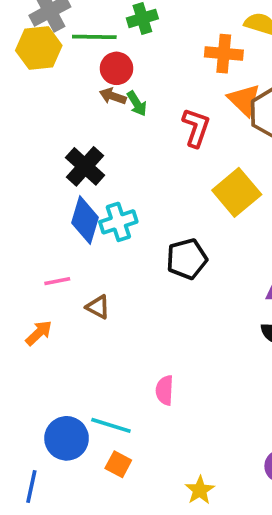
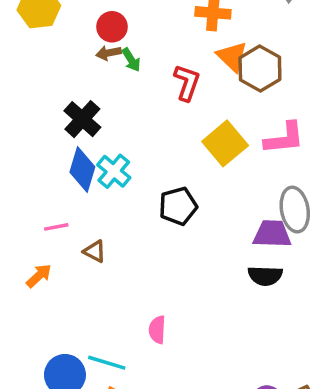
brown arrow: (113, 96) -> (108, 53), turned -30
cyan cross: (118, 222) -> (114, 171), turned -32

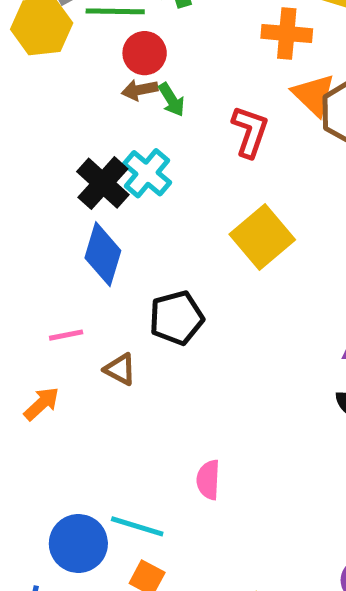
yellow square: (225, 143) -> (262, 237), moved
cyan cross: (114, 171) -> (147, 173), moved
black pentagon: (178, 206) -> (176, 318), moved

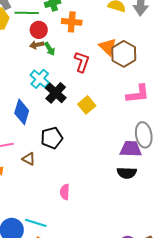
orange cross: (287, 34) -> (72, 22), moved
black cross: (103, 183) -> (56, 93), moved
yellow square: (262, 237) -> (87, 105), size x0.7
pink semicircle: (208, 480) -> (65, 192), moved

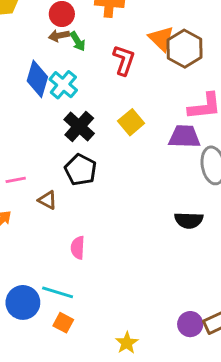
black cross: (56, 93) -> (79, 126), moved
blue diamond: (22, 112) -> (37, 79), moved
black pentagon: (52, 138) -> (81, 170), turned -30
purple trapezoid: (131, 149) -> (184, 137), moved
pink semicircle: (65, 192) -> (78, 248), moved

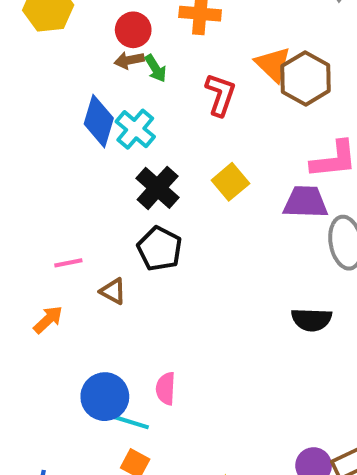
pink semicircle: (78, 248) -> (166, 389), moved
blue circle: (23, 302) -> (105, 397), moved

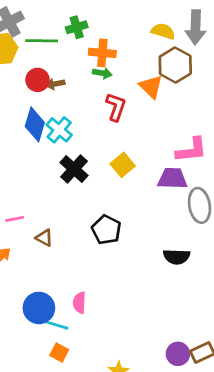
red circle: (133, 30) -> (38, 80), moved
green arrow: (155, 68) -> (102, 73), moved, turned -48
brown hexagon: (305, 78) -> (175, 65), moved
black pentagon: (160, 249) -> (106, 230), moved

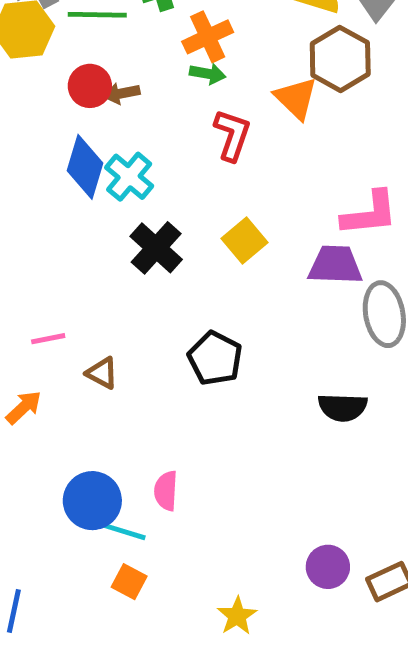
orange cross: (102, 53) -> (208, 37), turned -30
purple circle: (178, 354) -> (328, 567), moved

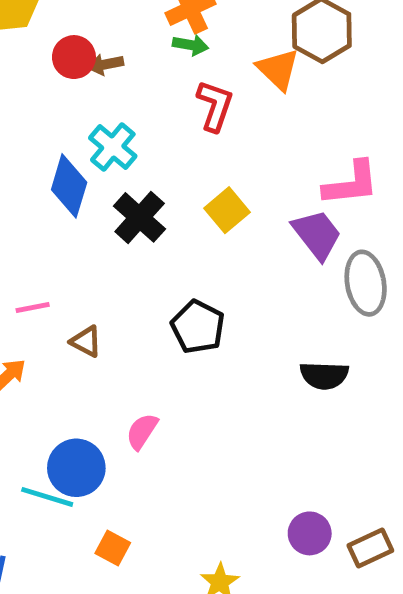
blue diamond: (85, 167) -> (69, 186), moved
purple trapezoid: (335, 265) -> (317, 234), turned 50
pink semicircle: (166, 491) -> (142, 431), moved, turned 30
cyan line: (119, 530) -> (47, 497), moved

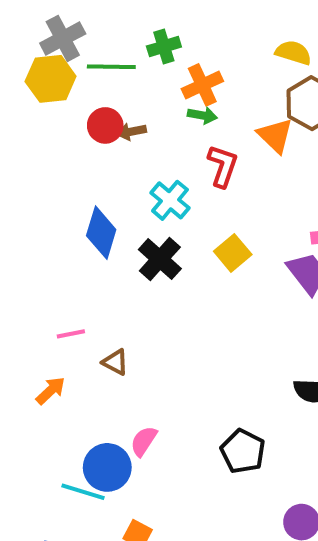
cyan cross: (113, 147) -> (170, 200), moved
black pentagon: (198, 327) -> (243, 451), moved
pink semicircle: (142, 431) -> (144, 441), moved

